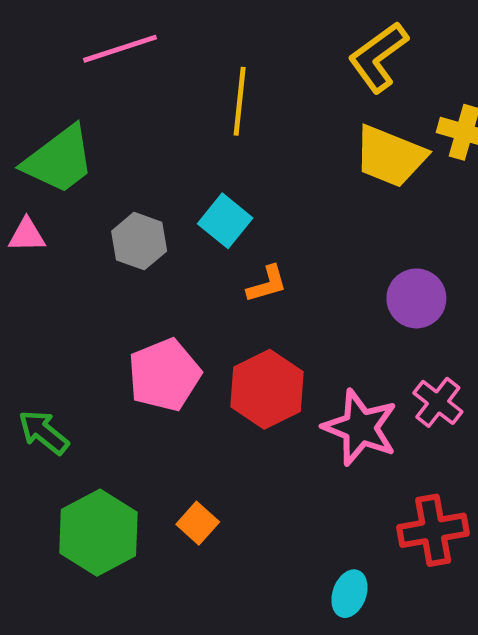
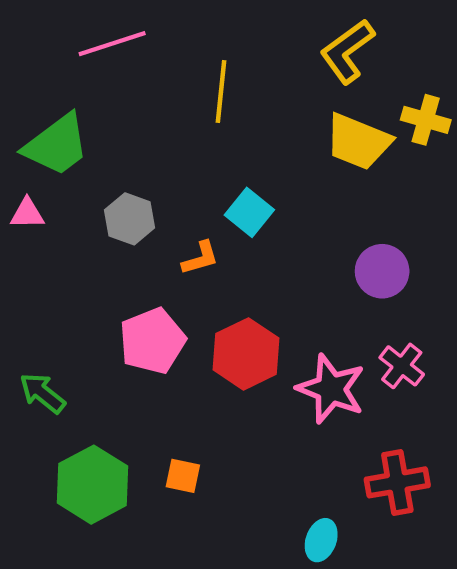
cyan square: (225, 221) -> (249, 212), moved
orange L-shape: (267, 284) -> (200, 258), moved
orange square: (198, 523) -> (183, 476), turned -30

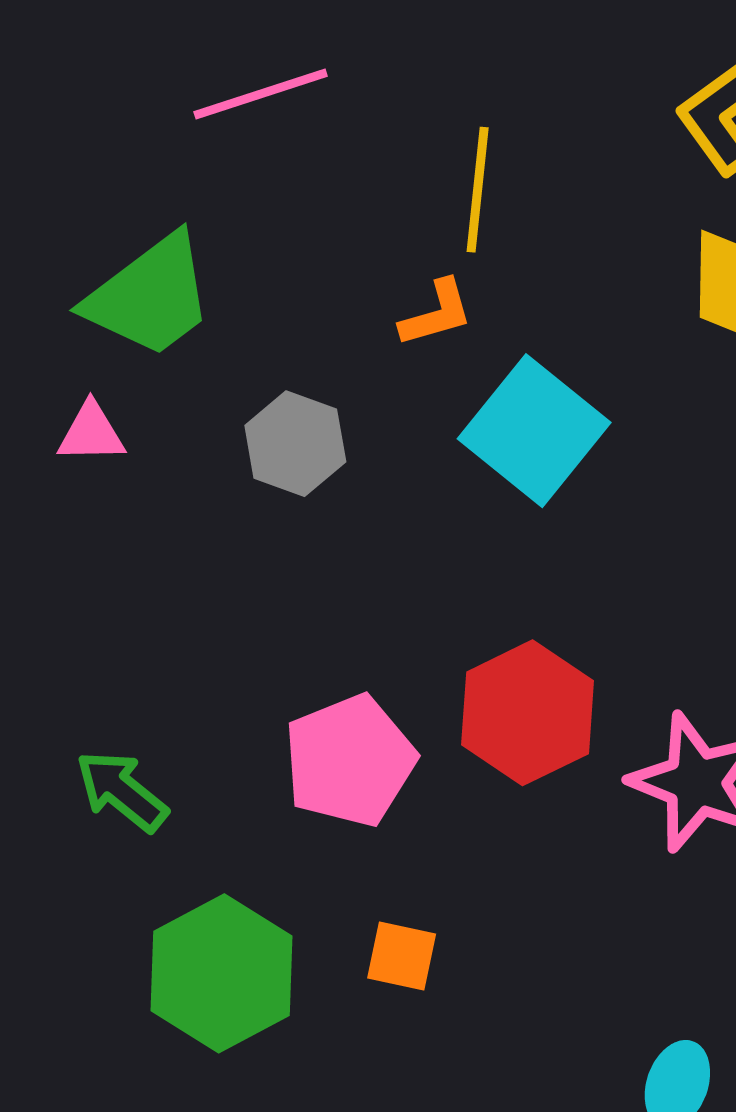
cyan square: (249, 212) -> (534, 431), size x1.5
orange L-shape: (200, 258) -> (436, 313), moved
pink pentagon: (152, 341) -> (350, 761), moved

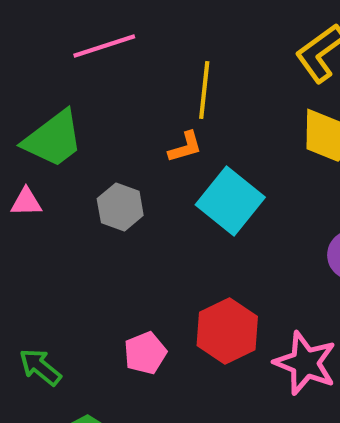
pink pentagon: (350, 761) -> (145, 353), size x0.7

